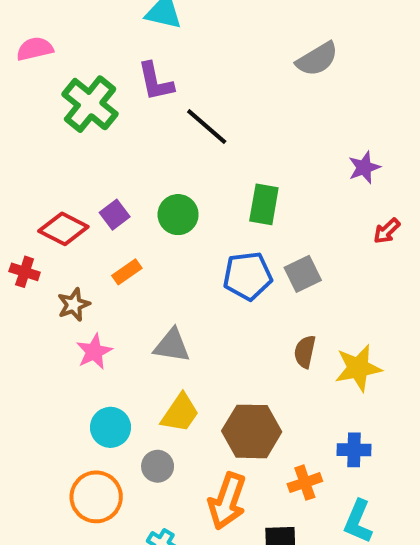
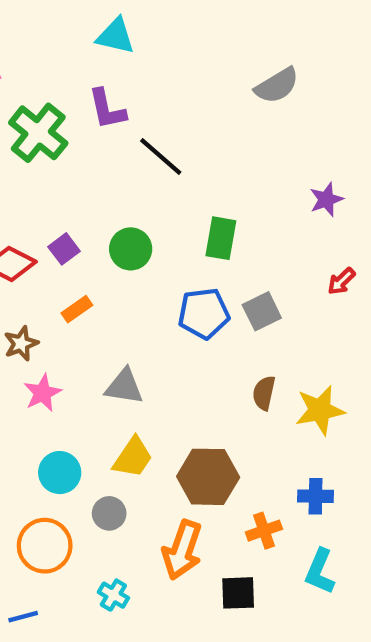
red arrow: (387, 231) -> (341, 281), moved

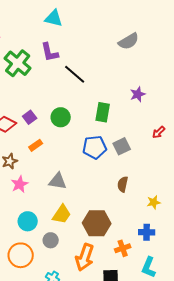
purple star: (326, 199) -> (138, 94), moved
yellow star: (320, 410) -> (154, 202), moved, size x0.6

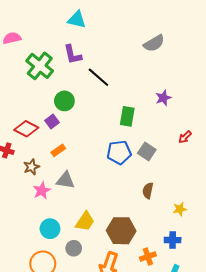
green circle: (61, 117) -> (64, 101), moved
gray square: (122, 146) -> (147, 151), turned -30
gray triangle: (58, 181) -> (65, 180), moved

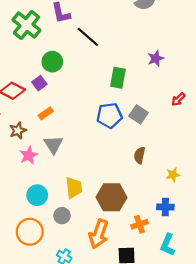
gray triangle: (65, 180) -> (53, 145), turned 48
yellow trapezoid: (85, 221) -> (74, 188), turned -40

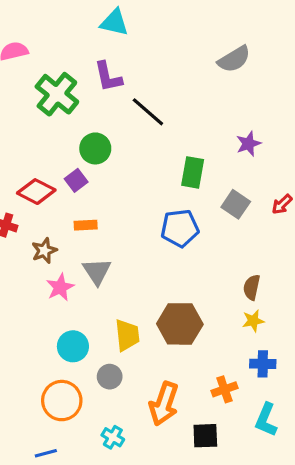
orange rectangle: (46, 113) -> (86, 225), turned 32
gray square: (138, 114) -> (236, 204), moved
brown semicircle: (140, 155) -> (252, 287), moved
yellow star: (173, 175) -> (253, 321), moved
brown hexagon: (112, 197) -> (180, 324), moved

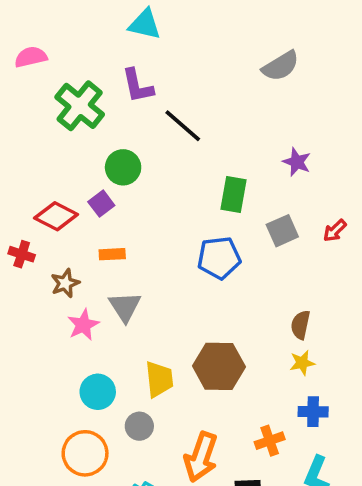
purple star: (248, 144) -> (297, 162), turned -30
gray square: (236, 204) -> (282, 231), turned 32

